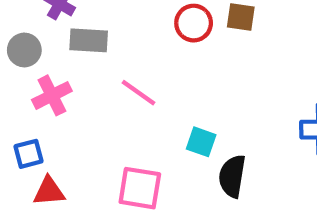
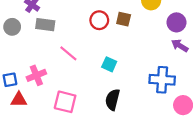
pink cross: (52, 95) -> (36, 75), moved
cyan square: (201, 142) -> (109, 64), moved

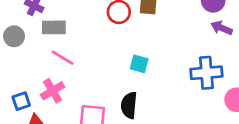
pink line: (68, 53) -> (63, 58), moved
black semicircle: (113, 100) -> (129, 105), moved

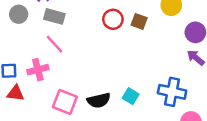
cyan square: (139, 64) -> (131, 96), moved
black semicircle: (129, 105) -> (99, 100), turned -125

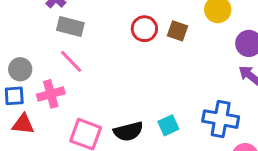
gray circle: (19, 14) -> (20, 69), moved
cyan square: (131, 96) -> (168, 125), turned 35

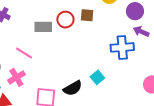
gray rectangle: (70, 26) -> (43, 27), moved
blue cross: (221, 119) -> (122, 47), moved

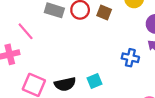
blue cross: (122, 47) -> (130, 58), size x0.7

